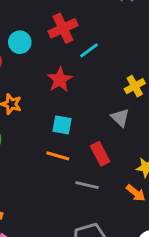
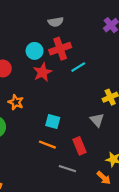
cyan circle: (20, 42) -> (35, 51), moved
red star: (60, 80) -> (43, 72), moved

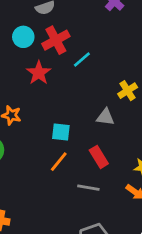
cyan circle: (35, 51) -> (23, 37), moved
gray triangle: (97, 120) -> (105, 117), moved, turned -32
orange line: (47, 145) -> (59, 162), turned -63

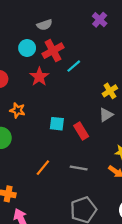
gray triangle: (105, 117) -> (106, 115), moved, turned -40
red rectangle: (99, 157) -> (81, 131), moved
orange line: (59, 162) -> (43, 168), moved

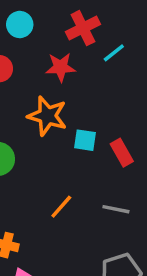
cyan circle: (27, 48) -> (20, 24), moved
red star: (39, 77) -> (61, 67), turned 30
orange star: (17, 110) -> (47, 116), moved, size x1.6

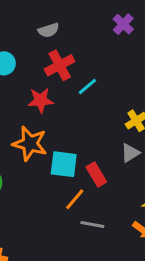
cyan square: (85, 140) -> (64, 164), size x1.4
orange line: (61, 207) -> (75, 199), moved

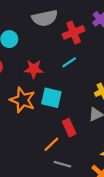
gray semicircle: (49, 30) -> (45, 18), size x1.6
red cross: (60, 65) -> (74, 32), moved
cyan square: (64, 164) -> (51, 98), moved

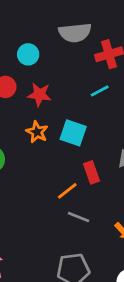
red star: (34, 69) -> (39, 95), moved
orange star: (23, 100) -> (37, 132), size x0.7

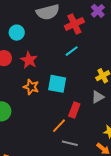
red star: (39, 95) -> (29, 60), turned 30
red rectangle: (91, 172) -> (74, 110), turned 49

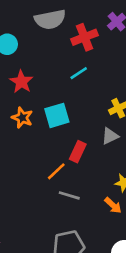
cyan square: (57, 84) -> (57, 115), turned -30

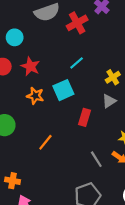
cyan line: (79, 73) -> (77, 63), moved
orange line: (56, 171) -> (45, 142), moved
gray line: (69, 195) -> (96, 159), moved, turned 49

